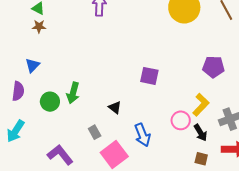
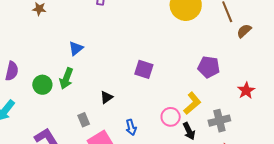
blue triangle: (32, 65) -> (76, 48), moved
black triangle: (115, 107) -> (106, 97), turned 40
blue arrow: (142, 135) -> (131, 127), size x0.7

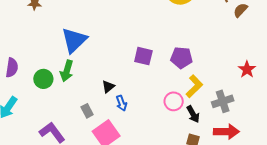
blue triangle: (76, 48) -> (74, 40), size x1.8
purple pentagon: (209, 67) -> (181, 58), moved
blue arrow: (131, 127) -> (121, 103), moved

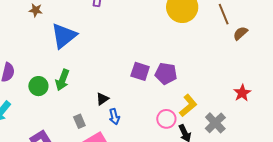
blue triangle: (74, 40) -> (64, 36), moved
purple pentagon: (181, 58) -> (166, 73), moved
gray cross: (223, 101) -> (215, 123), turned -30

